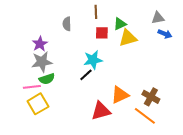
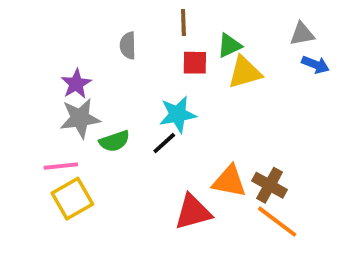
green semicircle: (47, 79) -> (114, 141), moved
orange triangle: (120, 95) -> (229, 181), turned 36
brown cross: (151, 97) -> (270, 185), moved

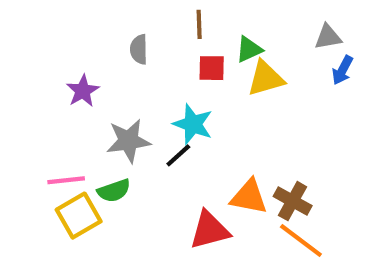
blue arrow: (315, 65) -> (342, 70), turned 96
cyan star: (178, 114) -> (193, 124), turned 30
gray star: (80, 118) -> (128, 141), moved
green semicircle: (114, 141) -> (114, 191), moved

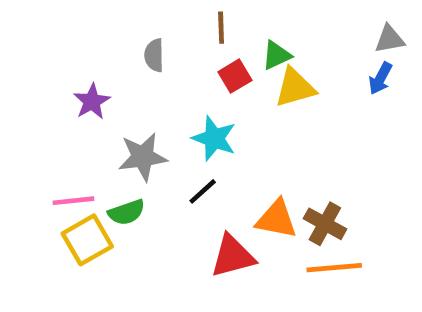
gray triangle: (328, 37) -> (390, 39), moved
red square: (212, 68) -> (235, 76), turned -32
black line: (178, 155) -> (203, 191), moved
orange line: (301, 241) -> (334, 268), turned -42

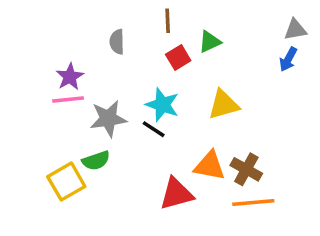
yellow triangle: (295, 88) -> (224, 105), moved
black line: (203, 191) -> (154, 129), moved, turned 75
pink line: (73, 201) -> (68, 99), moved

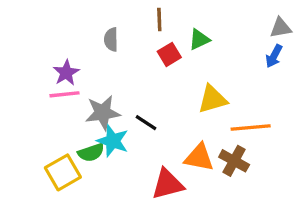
cyan star: (162, 105) -> (113, 141), moved
orange line: (253, 203) -> (251, 128), moved

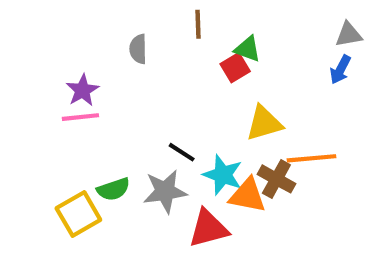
green triangle: (199, 39) -> (248, 49), turned 45
red square: (169, 54) -> (235, 68), moved
gray star: (103, 113) -> (165, 191), moved
cyan star: (113, 141) -> (223, 175), moved
brown cross: (234, 161) -> (276, 179), moved

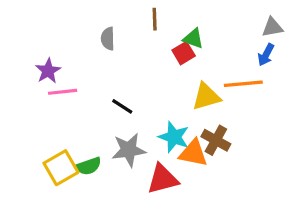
purple star: (83, 90) -> (48, 71), moved
black line: (182, 152) -> (122, 106), moved
orange line: (311, 158) -> (243, 84), moved
green semicircle: (113, 189) -> (88, 166), moved

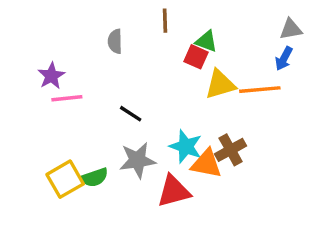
red square: (184, 53) -> (196, 57), turned -35
yellow triangle: (206, 97) -> (220, 84), moved
brown cross: (216, 140) -> (231, 150), turned 32

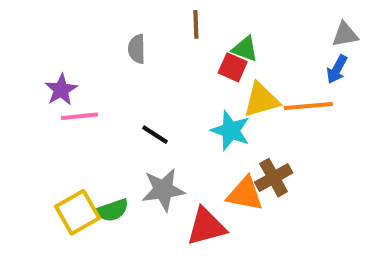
cyan star: (186, 146) -> (231, 131), moved

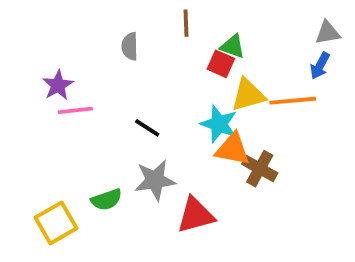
brown cross: (274, 178) -> (260, 169), turned -32
orange triangle: (245, 194) -> (233, 149), moved
yellow square: (77, 212) -> (56, 223), moved

